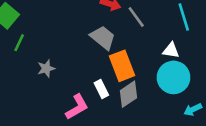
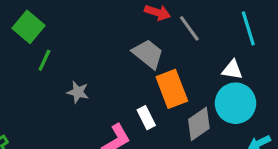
gray star: (46, 68) -> (78, 92), turned 30
gray diamond: (128, 94) -> (199, 124), moved

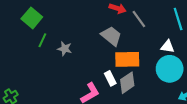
orange rectangle: (172, 89) -> (127, 59), turned -70
gray star: (78, 92) -> (65, 49), moved
gray diamond: (199, 124) -> (127, 83), moved

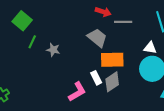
gray line: (139, 19) -> (123, 22), turned -54

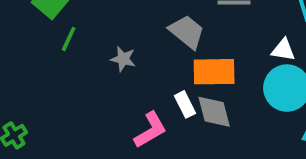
gray star: (53, 50) -> (123, 59), moved
gray diamond: (112, 82) -> (214, 112), turned -70

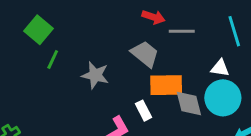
gray star: (123, 59) -> (95, 75), size x1.4
gray diamond: (214, 112) -> (189, 104), moved

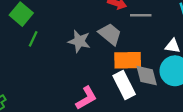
gray star: (95, 75) -> (79, 41), moved
white rectangle: (143, 111) -> (124, 85), moved, size x1.6

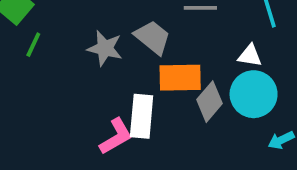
gray diamond: (147, 76) -> (210, 102), turned 55
white rectangle: (124, 85) -> (142, 116), moved, turned 32

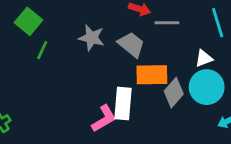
gray star: (105, 48) -> (92, 38), moved
white triangle: (250, 56) -> (204, 58), turned -30

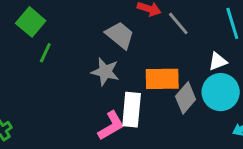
gray line: (167, 23) -> (178, 23), turned 50
gray star: (92, 38) -> (105, 72), moved
gray trapezoid: (131, 45) -> (120, 35), moved

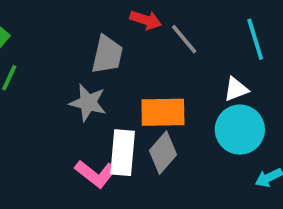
gray trapezoid: (120, 35) -> (107, 55), turned 64
gray diamond: (186, 98) -> (163, 153), moved
pink L-shape: (111, 126) -> (96, 174), turned 68

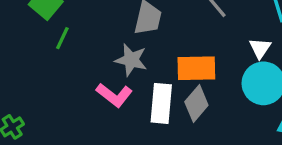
white triangle: (236, 89) -> (260, 48), turned -35
pink L-shape: (96, 174) -> (114, 95), moved

